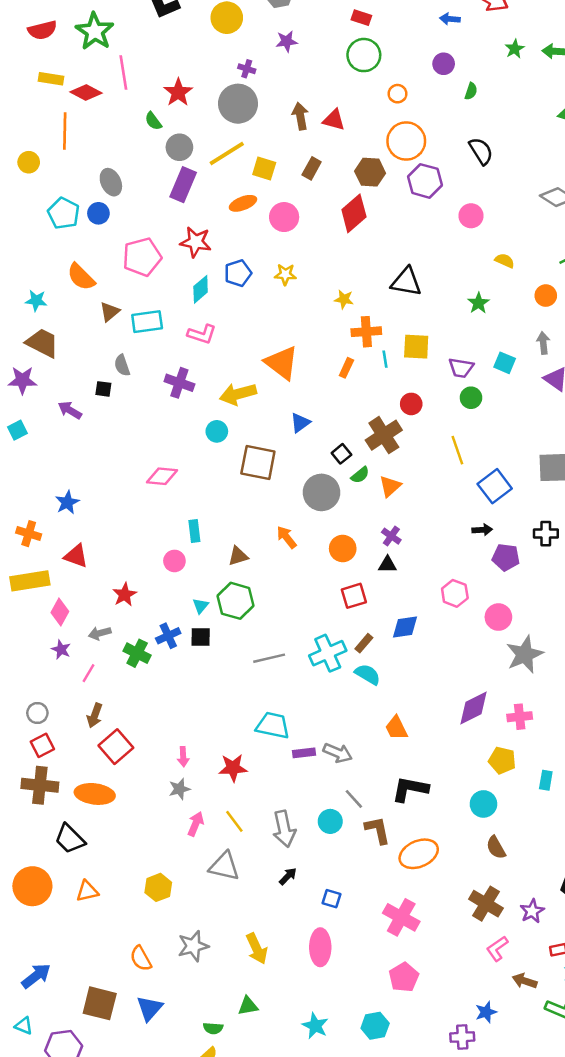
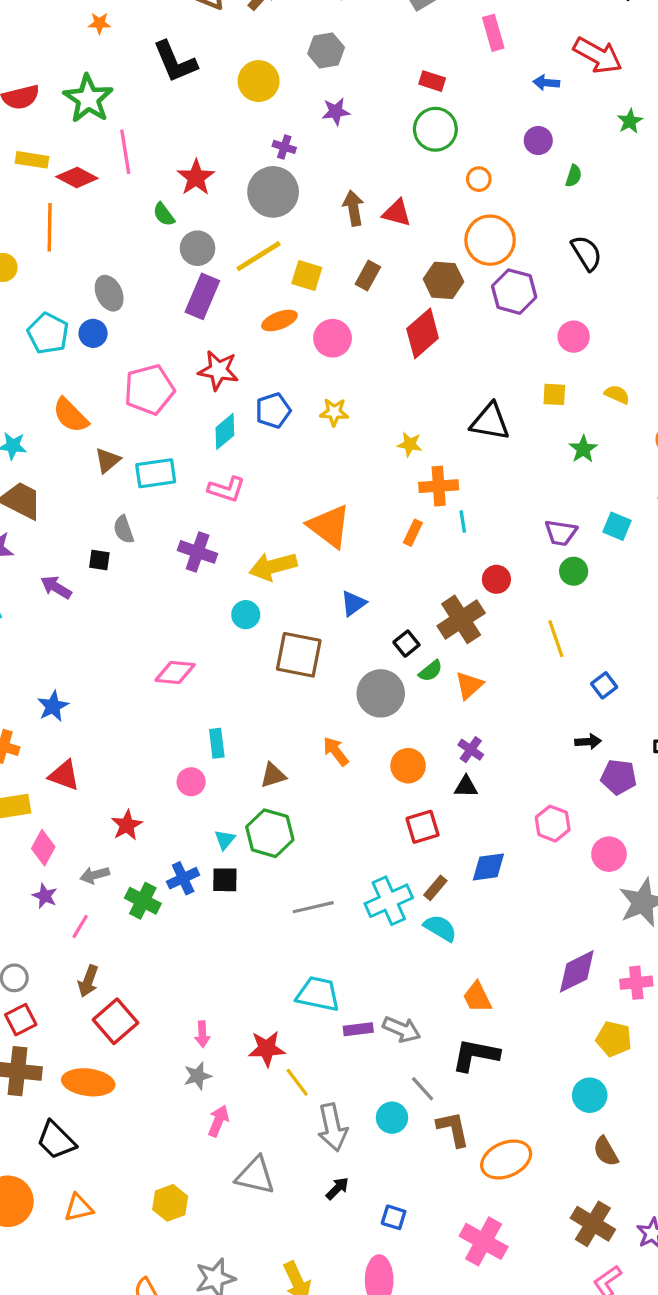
yellow square: (416, 347) -> (554, 394), moved, size x0.7
blue square: (495, 486) -> (604, 685), size x0.6
black L-shape: (410, 789) -> (476, 1055), moved
yellow line: (234, 821) -> (297, 1082), moved

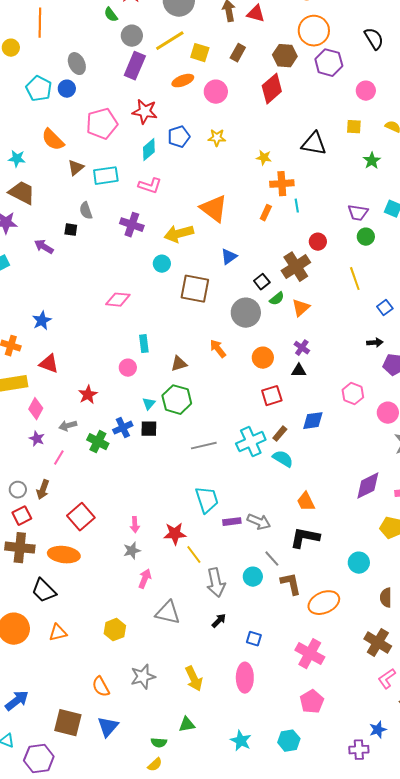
brown arrow: (88, 981) -> (43, 490), moved
cyan trapezoid: (318, 994) -> (207, 500), turned 60
cyan circle: (590, 1095) -> (359, 563), moved
brown semicircle: (606, 1151) -> (386, 598), turned 30

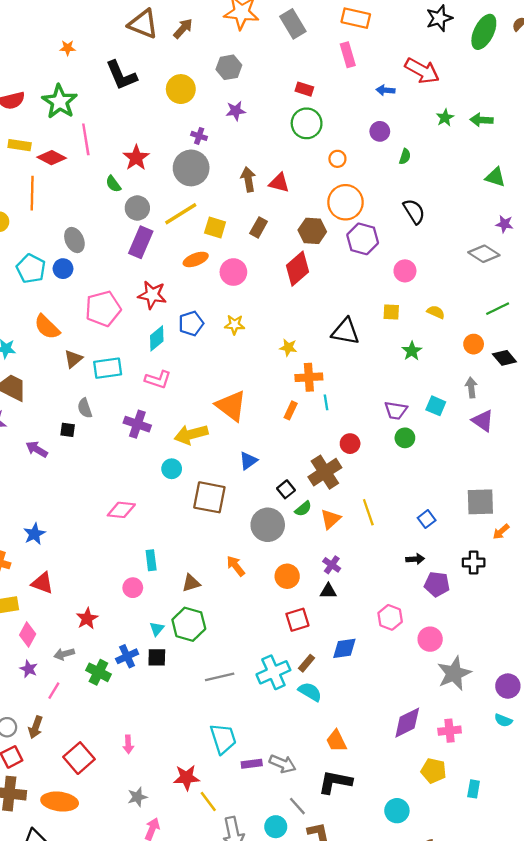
yellow line: (355, 279) -> (368, 512), moved
pink arrow: (135, 525) -> (128, 744), moved

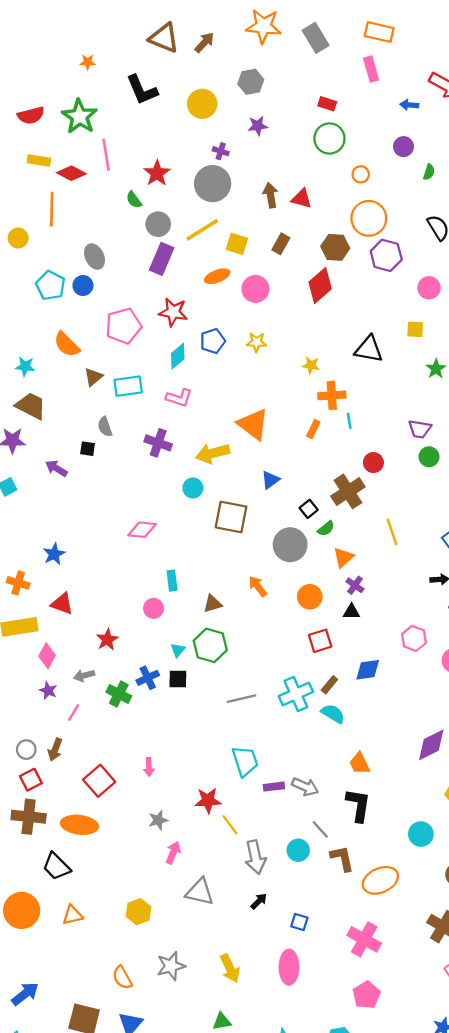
orange triangle: (331, 519) -> (343, 557), moved
black L-shape: (335, 782) -> (358, 805), turned 88

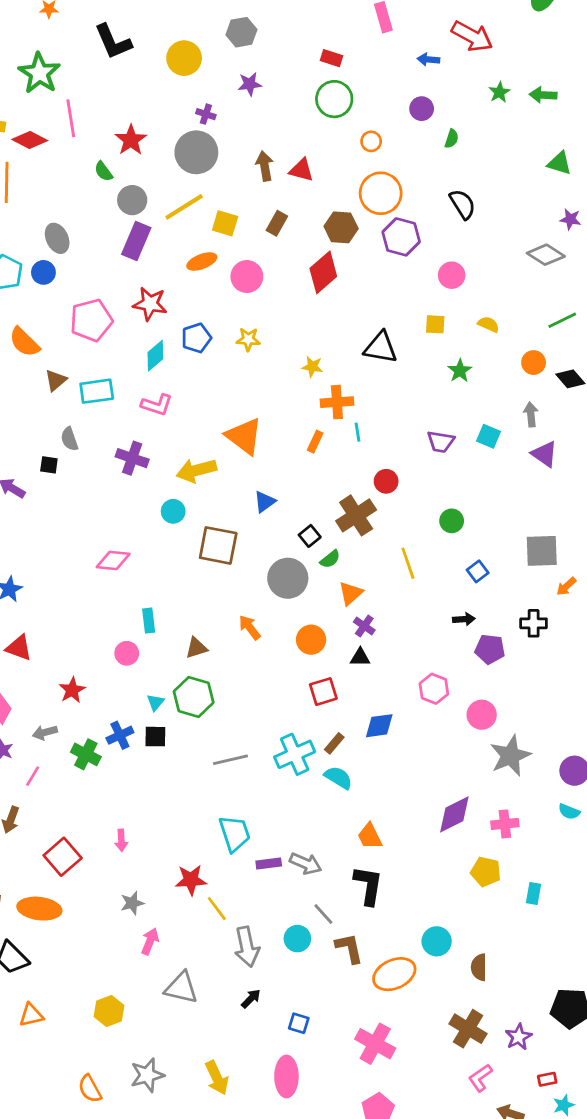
green circle: (429, 457) -> (452, 521), moved
cyan circle: (421, 834) -> (437, 941), moved

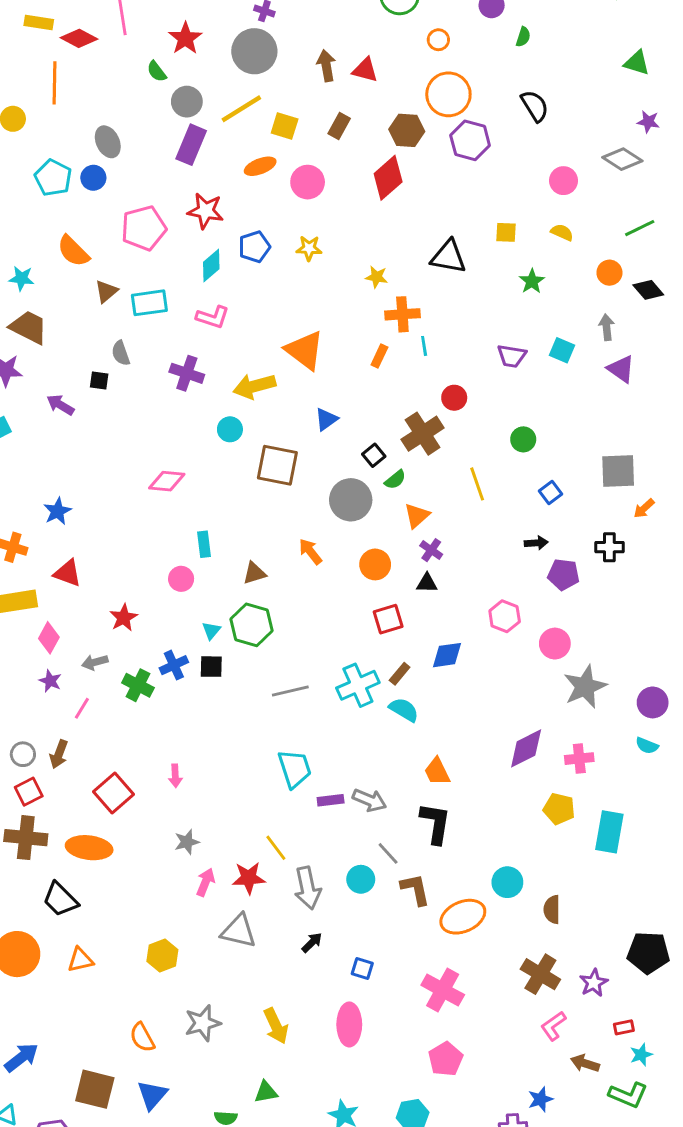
pink circle: (452, 275) -> (563, 181), moved
red star: (191, 880) -> (249, 878), moved
cyan rectangle: (534, 894) -> (609, 832), size x1.8

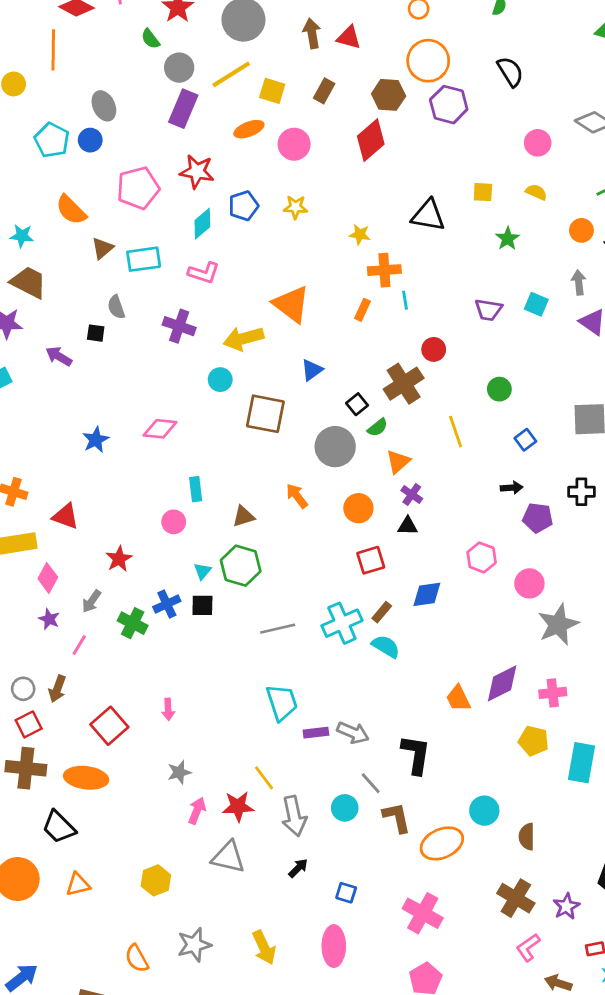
blue star: (57, 511) -> (96, 440), moved
gray arrow: (95, 662) -> (92, 601), turned -40
orange trapezoid: (437, 771) -> (458, 698), moved

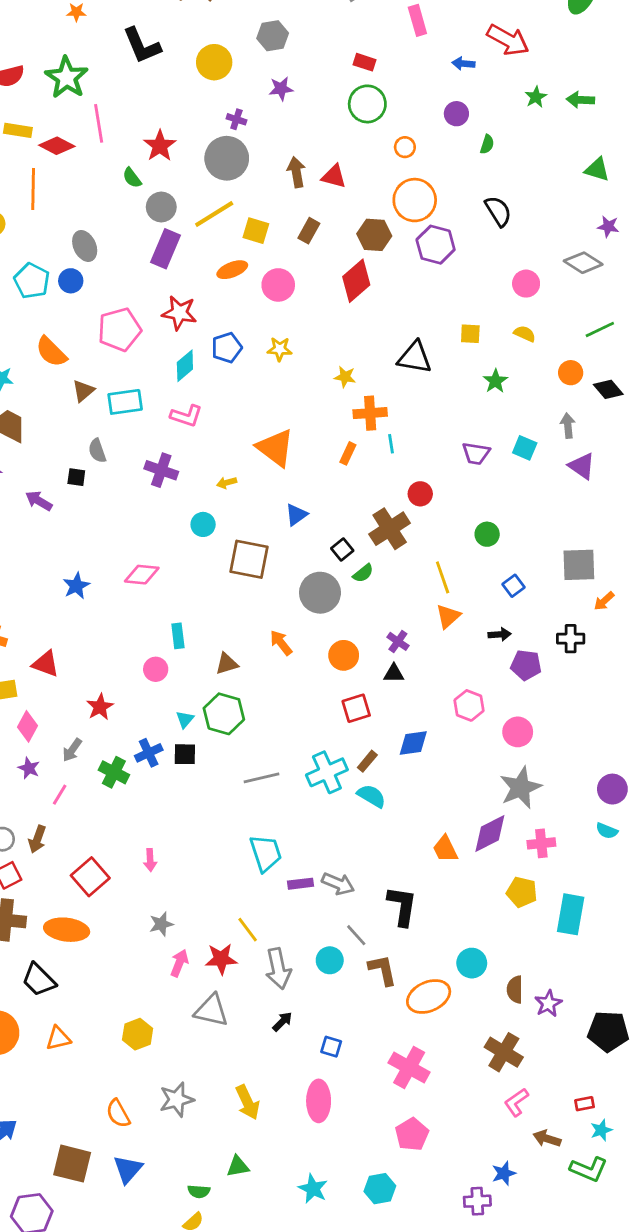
yellow arrow: (243, 339) -> (227, 483), size x0.5
orange triangle: (398, 462) -> (448, 616), moved
gray star: (558, 625) -> (520, 788), moved
purple star: (566, 906) -> (548, 1003), moved

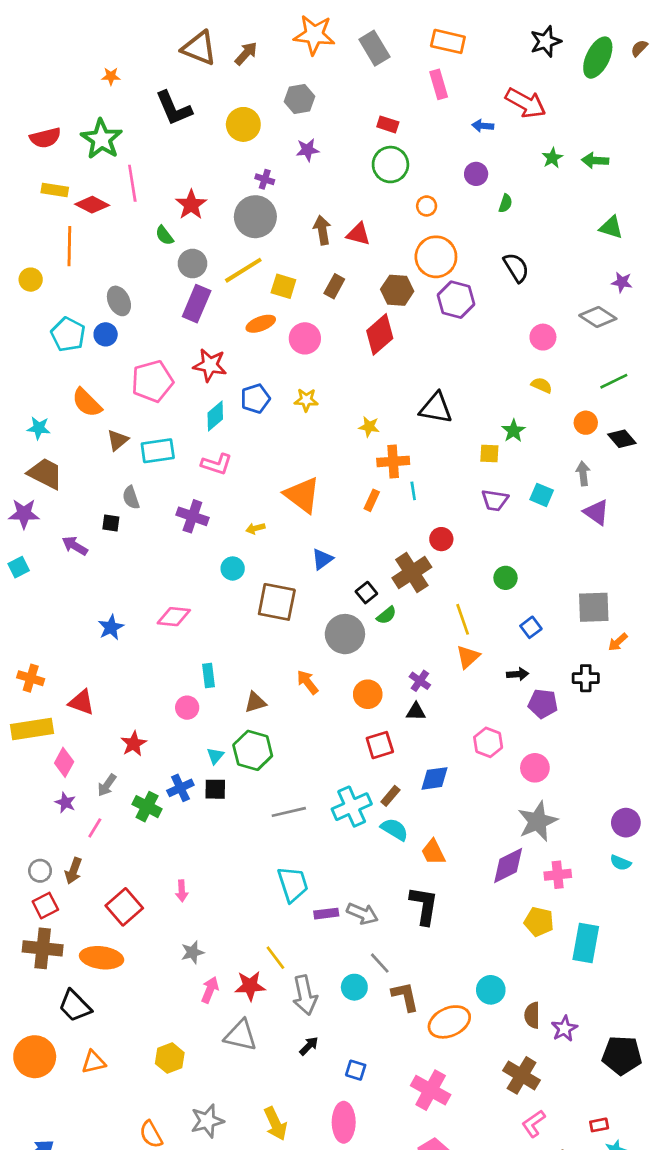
yellow square: (470, 334) -> (489, 453), moved
orange trapezoid: (445, 849) -> (433, 852), moved
black L-shape: (402, 906) -> (424, 906), moved

